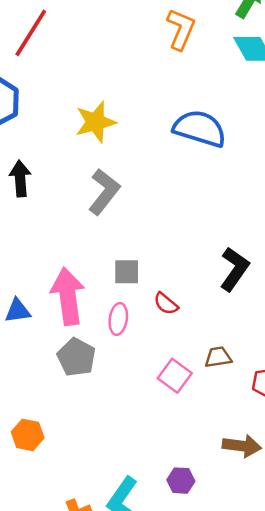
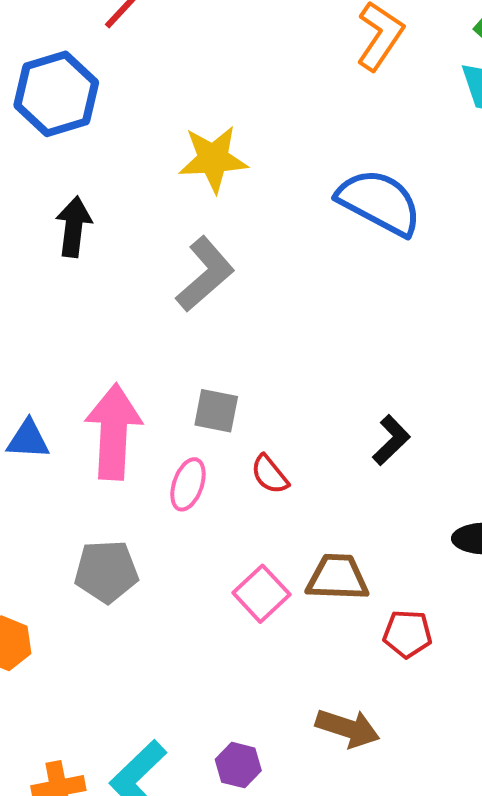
black L-shape: (234, 269) -> (391, 440), size x0.7
gray pentagon: (76, 357) -> (106, 571), moved, turned 30
brown trapezoid: (218, 357) -> (337, 577), size x1.4

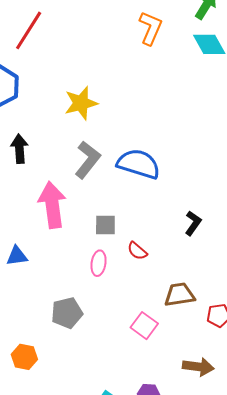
blue semicircle: (379, 202) -> (139, 164), moved
pink arrow: (114, 432) -> (52, 205), moved
pink square: (261, 594) -> (144, 326), moved

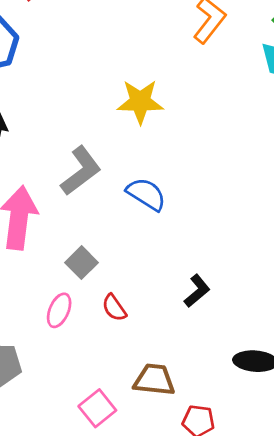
yellow star: (81, 103) -> (140, 102), moved
blue semicircle: (139, 164) -> (146, 194), size x0.7
gray square: (105, 225) -> (82, 263), turned 30

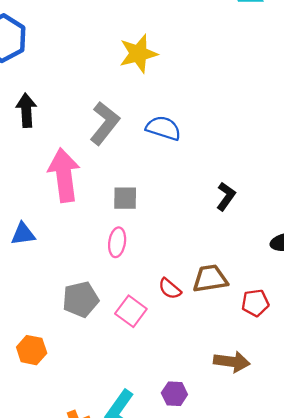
gray square: (82, 263) -> (125, 198), turned -30
red semicircle: (114, 308) -> (170, 289), moved
pink square: (97, 408) -> (131, 311), moved

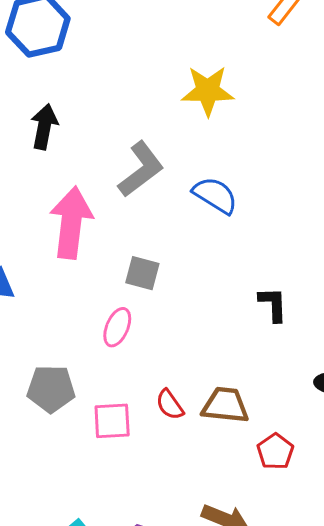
black L-shape: (226, 196) -> (273, 304), turned -52
red pentagon: (255, 303) -> (275, 451), turned 30
pink square: (131, 311) -> (112, 421), turned 36

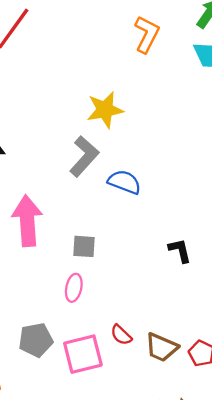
gray L-shape: (141, 169) -> (84, 156), moved
brown trapezoid: (225, 405) -> (162, 347), moved, turned -152
pink square: (112, 421) -> (83, 354), size x1.4

